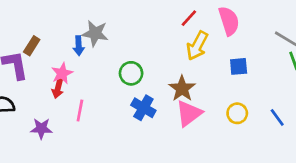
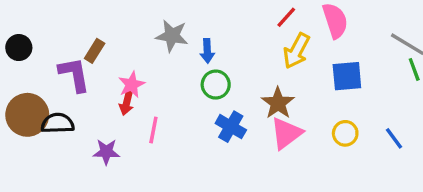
blue arrow: (79, 46) -> (207, 51), moved
blue square: (239, 66) -> (347, 76), size x1.4

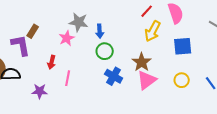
pink star: (132, 85) -> (67, 38), moved

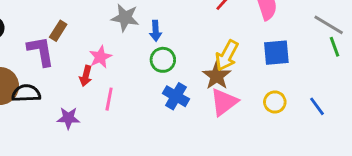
yellow arrow: (153, 31) -> (227, 55), moved
pink star: (67, 38) -> (100, 57), moved

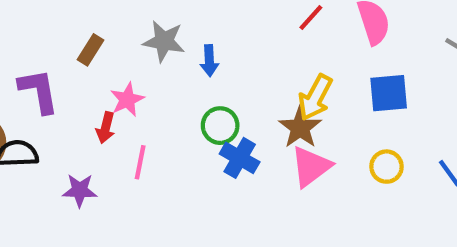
brown rectangle: (58, 31) -> (90, 50), moved
green circle: (163, 60) -> (220, 126), moved

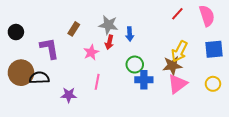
red arrow: (106, 128) -> (109, 42), moved
brown star: (300, 128) -> (172, 66), turned 30
blue cross: (240, 158) -> (144, 80), turned -30

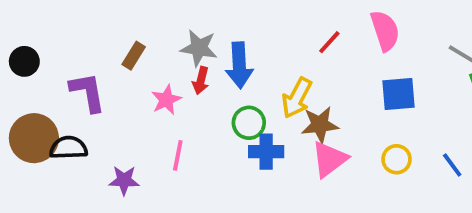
red line: (177, 14) -> (329, 42), moved
blue arrow: (130, 34) -> (239, 65), size x1.6
yellow arrow: (179, 51) -> (297, 98), moved

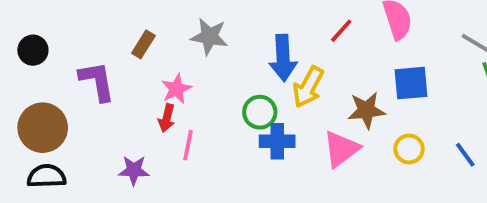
blue arrow: (239, 65) -> (283, 58), moved
red arrow: (201, 81) -> (167, 118), moved
brown star: (320, 125) -> (366, 110), moved
black semicircle: (68, 148) -> (47, 176), moved

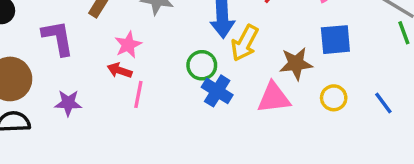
red arrow: (167, 118) -> (120, 70), turned 95
blue cross: (277, 141) -> (217, 91), turned 32
pink triangle: (341, 149) -> (274, 98), turned 30
purple star: (134, 170) -> (68, 103), moved

